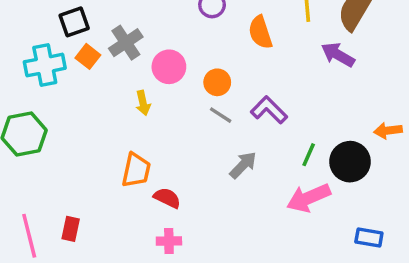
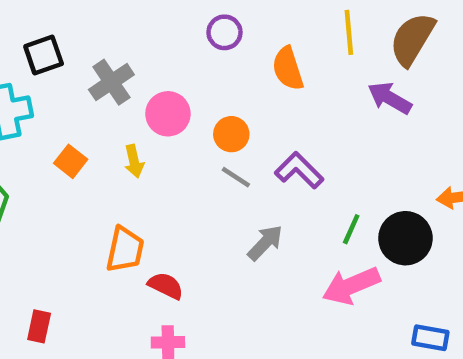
orange square: (88, 56) -> (71, 161), moved

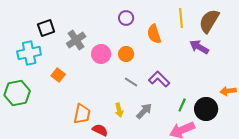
orange circle: (231, 134) -> (126, 54), moved
yellow arrow: (134, 161) -> (119, 110), moved

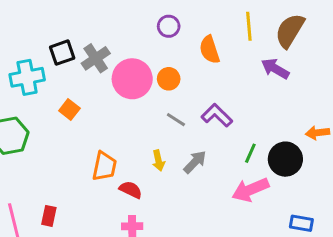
black square: (46, 28) -> (62, 53), moved
pink circle: (101, 54) -> (132, 79), size x1.4

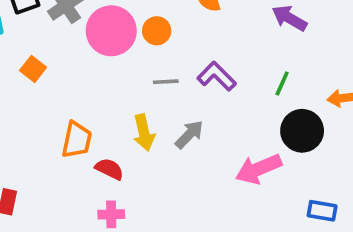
gray line: (176, 120) -> (166, 82), turned -36
green line: (250, 153) -> (282, 83), moved
yellow arrow: (158, 161) -> (144, 133), size x1.4

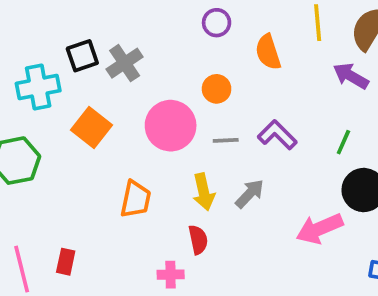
pink circle: (111, 31) -> (171, 126), moved
orange square: (33, 69) -> (91, 127), size x1.5
red semicircle: (109, 169) -> (198, 240), moved, turned 52

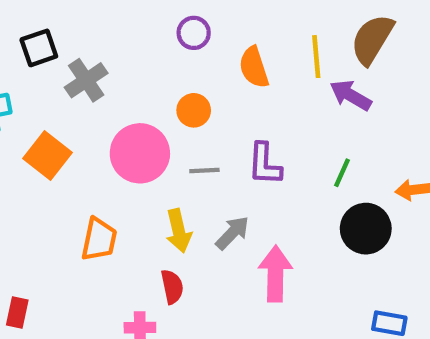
yellow line: (318, 23) -> (316, 57), moved
black square: (82, 56) -> (39, 48), moved
purple L-shape: (277, 135) -> (265, 164), turned -132
pink arrow: (320, 229) -> (275, 274), moved, turned 114

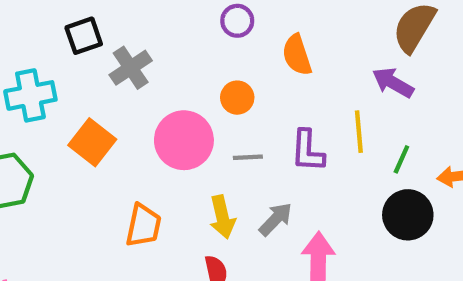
yellow line: (316, 57) -> (359, 132), moved
green line: (342, 173) -> (401, 159), moved

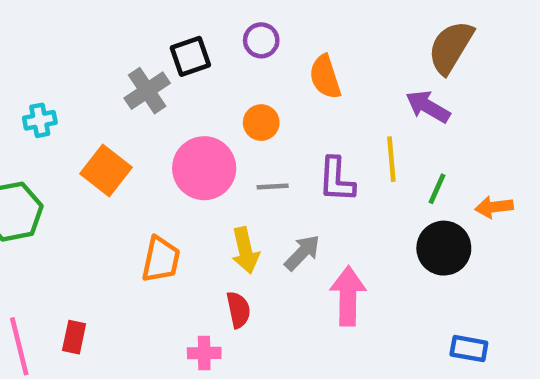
black square: (84, 36) -> (190, 56), moved
cyan cross: (30, 95) -> (40, 120), size x0.6

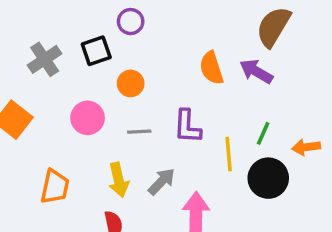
black square: (190, 56) -> (96, 51), moved
orange semicircle: (325, 77) -> (211, 68), moved
yellow line: (391, 159) -> (229, 154), moved
pink circle: (204, 168) -> (88, 118), size x0.7

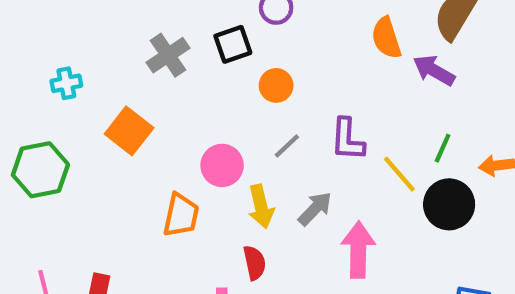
orange semicircle: (211, 68) -> (386, 38), moved
pink circle: (88, 118) -> (222, 165), moved
gray line: (139, 132) -> (287, 146), turned -40
yellow line: (229, 154) -> (399, 174), turned -36

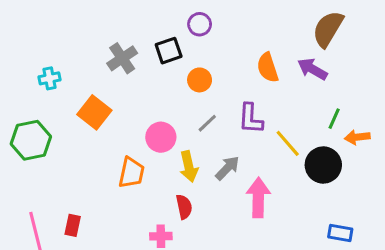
orange semicircle: (386, 38) -> (268, 68), moved
green line: (443, 148) -> (334, 119), moved

